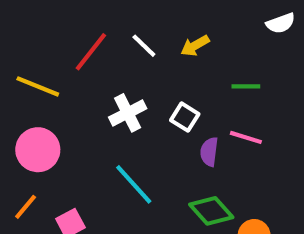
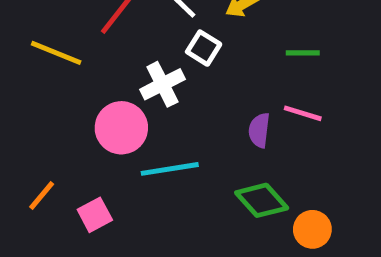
white square: (185, 117) -> (204, 48), moved
pink circle: (38, 150) -> (121, 128), moved
cyan line: (134, 184) -> (170, 169), turned -57

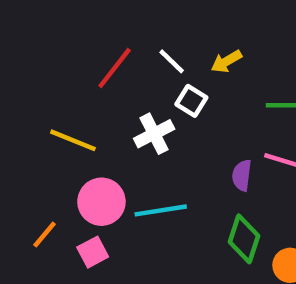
yellow line: (56, 53) -> (73, 140), moved
pink circle: (121, 128) -> (101, 202), moved
green diamond: (262, 200) -> (244, 239), turned 60

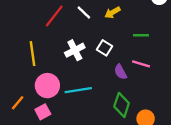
white square: (191, 101) -> (104, 48), moved
yellow line: (73, 140) -> (33, 54), turned 60
purple semicircle: (242, 175) -> (120, 72), turned -35

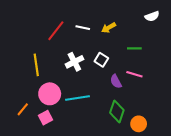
white line: (84, 12) -> (83, 28), turned -32

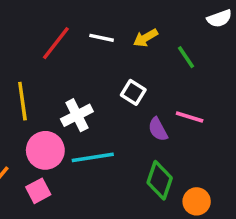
green line: (134, 48) -> (186, 57), moved, turned 56
white cross: (74, 62) -> (77, 115), moved

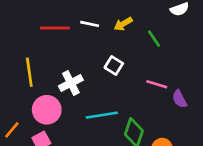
red line: (56, 43) -> (55, 28), turned 52
purple semicircle: (158, 129) -> (180, 99), moved
cyan line: (93, 157) -> (102, 115), moved

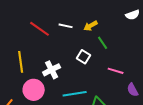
red line: (55, 28) -> (40, 29), turned 35
green line: (154, 39) -> (103, 43), moved
purple semicircle: (180, 99) -> (133, 90), moved

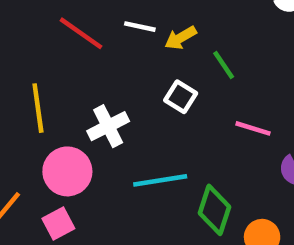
yellow arrow: (91, 26) -> (181, 38), moved

